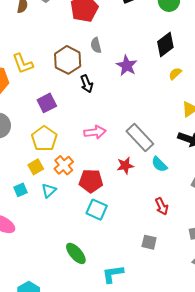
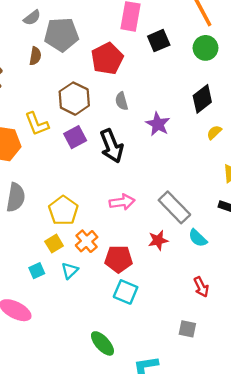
brown hexagon: (68, 60) -> (74, 99), moved
black arrow: (87, 84) -> (112, 146), size x1.6
purple square: (47, 103) -> (75, 137), moved

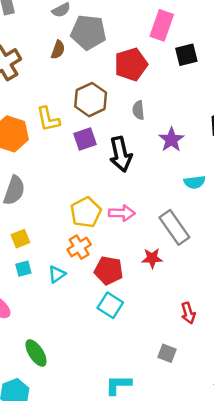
yellow pentagon: (63, 210) -> (86, 212), moved
cyan semicircle: (198, 238) -> (195, 182), moved, turned -60
yellow square: (54, 244) -> (20, 239), moved
green ellipse: (102, 343) -> (36, 353), moved

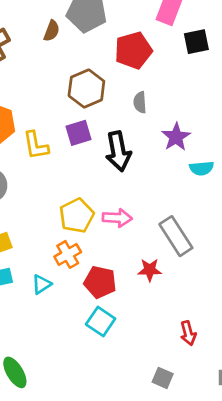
yellow L-shape: (48, 119) -> (36, 145), moved
cyan semicircle: (195, 182) -> (201, 168), moved

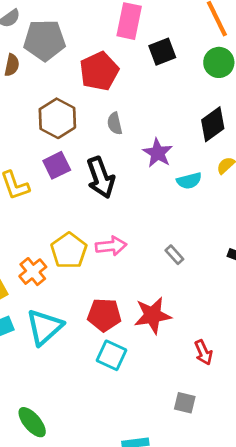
gray rectangle: (176, 236) -> (174, 255), size x0.5
orange cross: (68, 254) -> (33, 272), moved
red star: (150, 270) -> (153, 315), moved, size x1.5
cyan triangle: (42, 284) -> (44, 327), size x1.8

